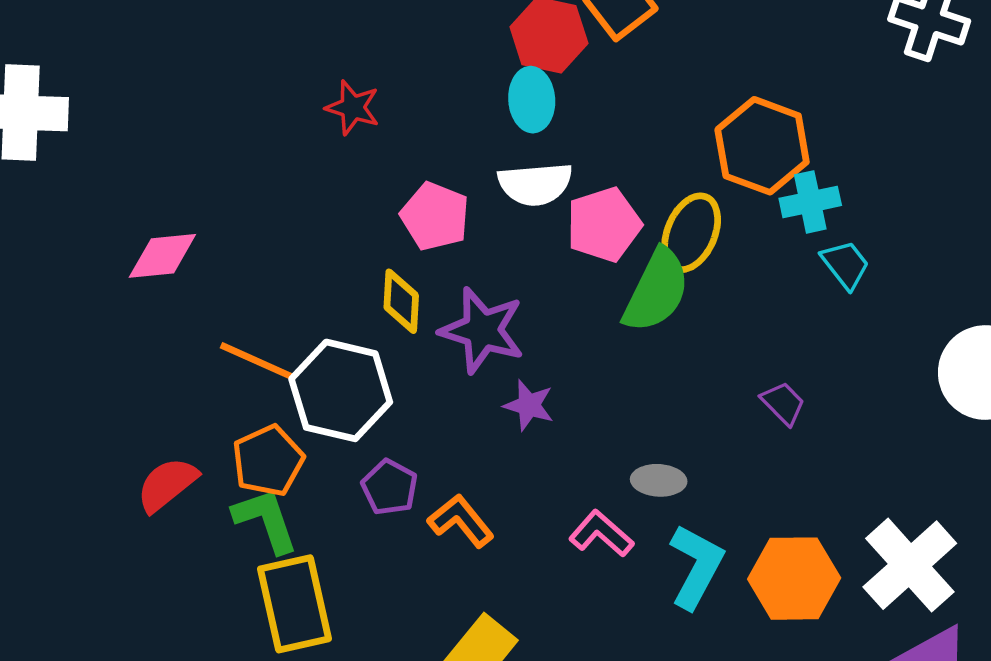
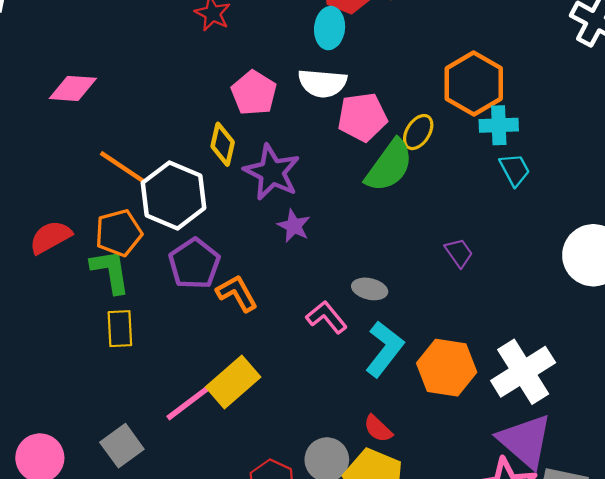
yellow ellipse: (691, 233) -> (418, 132), size x0.7
purple pentagon: (390, 487) -> (194, 264), size x1.4
yellow rectangle: (295, 604) -> (120, 329), size x0.6

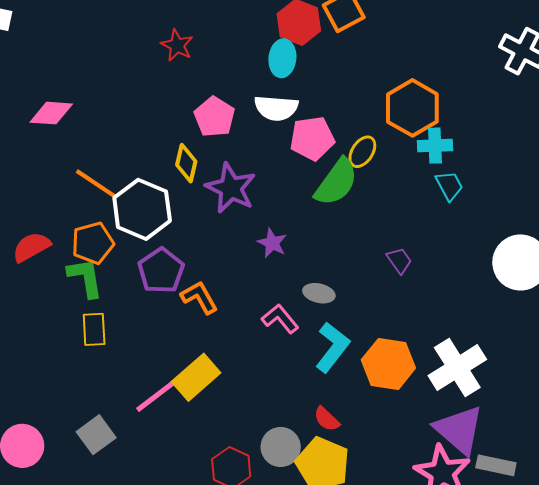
purple star: (294, 226) -> (272, 243), moved

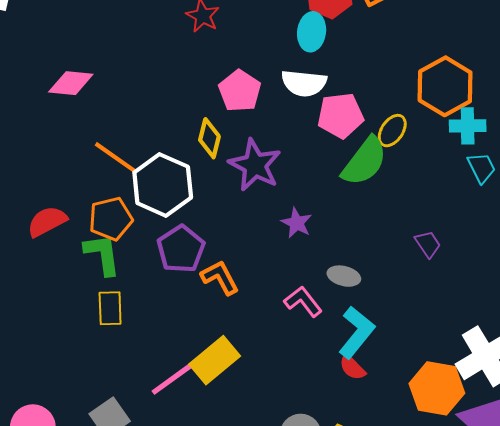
orange hexagon: (388, 364) -> (437, 388), moved
red semicircle: (327, 419) -> (352, 367), moved

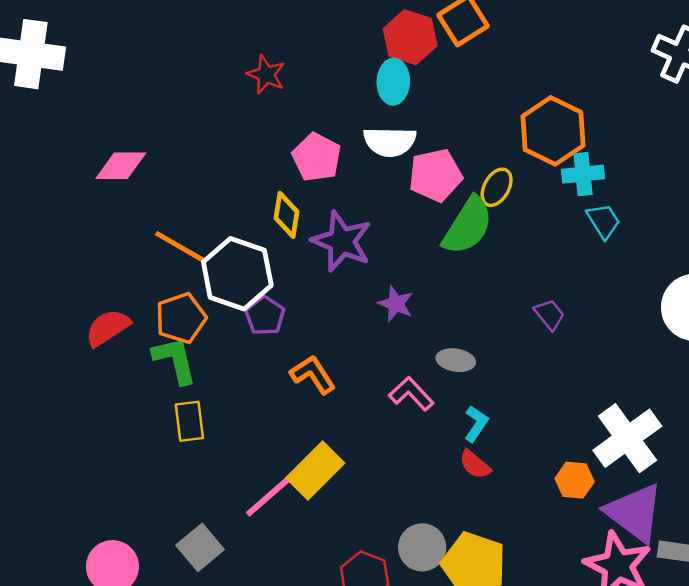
purple pentagon: (181, 249) -> (265, 316), moved, size x0.7
cyan L-shape: (357, 332) -> (476, 424), size x0.6
orange hexagon: (437, 388) -> (575, 480), size x0.6

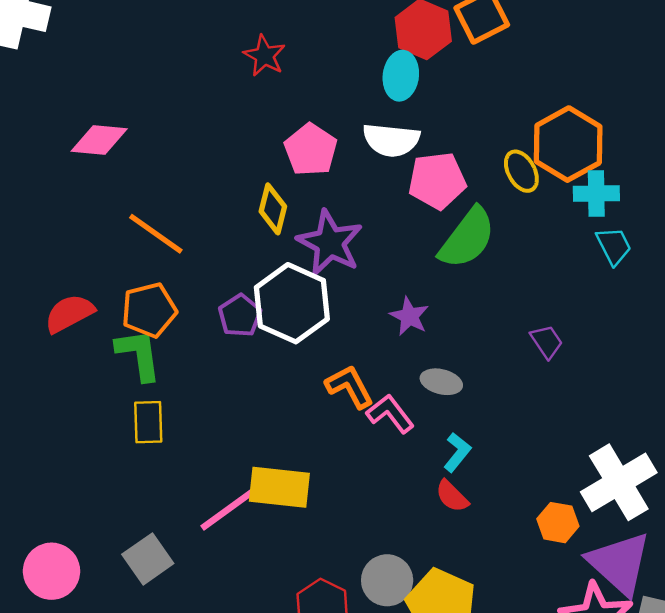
yellow ellipse: (497, 187) -> (521, 171), moved, turned -63
white hexagon: (237, 274) -> (292, 303), moved
purple star: (396, 304) -> (409, 316), moved
orange L-shape: (313, 375) -> (350, 387), moved
yellow rectangle: (315, 471) -> (279, 487), turned 46

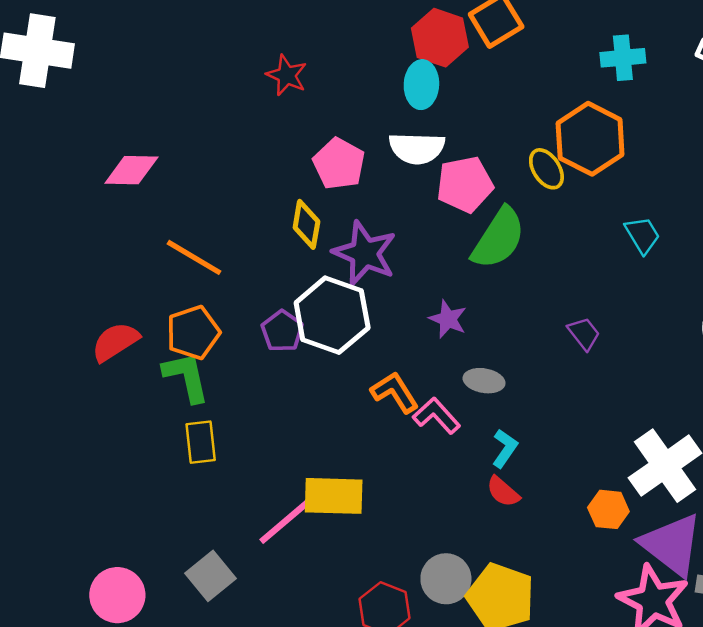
cyan cross: (596, 193) -> (623, 58), moved

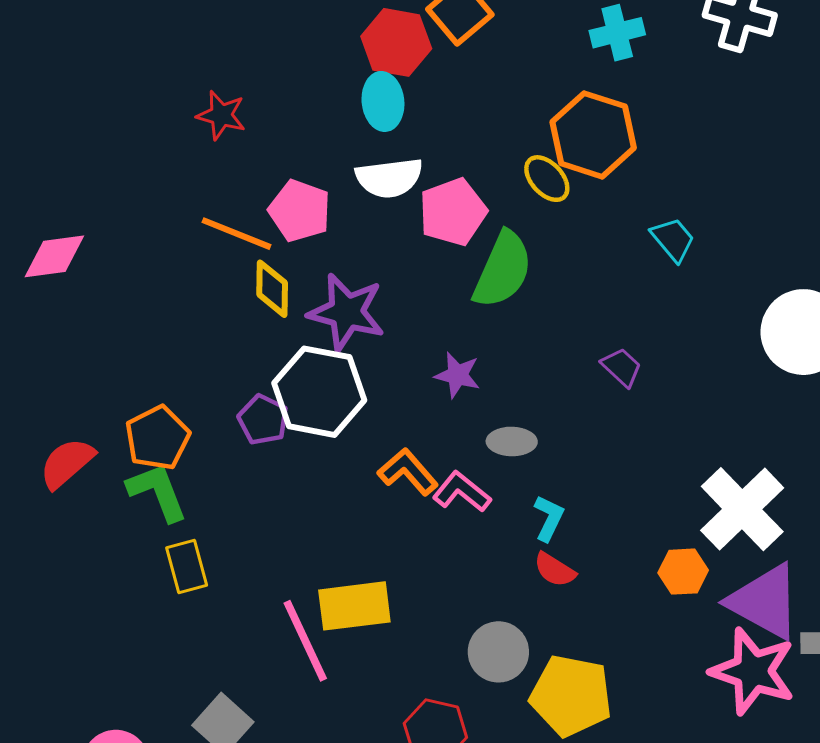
orange line: (194, 257) -> (237, 234), moved
pink line: (289, 518) -> (305, 641), turned -66
gray circle: (446, 579) -> (498, 652), moved

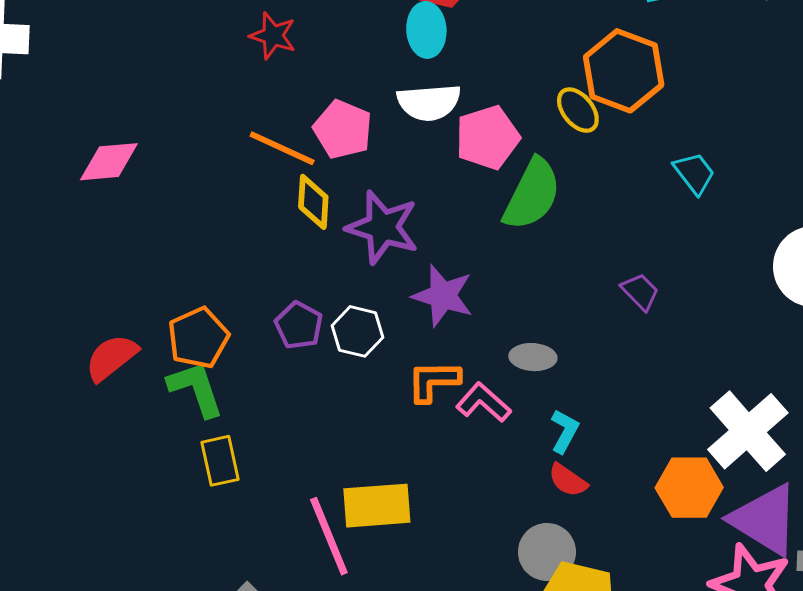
purple star: (457, 375) -> (443, 296), moved, size x1.4
white hexagon: (319, 392) -> (358, 331), moved, size x0.6
orange L-shape: (408, 472) -> (433, 381), turned -52
orange hexagon: (683, 572) -> (689, 488), size x1.4
gray circle: (498, 652) -> (547, 552), moved

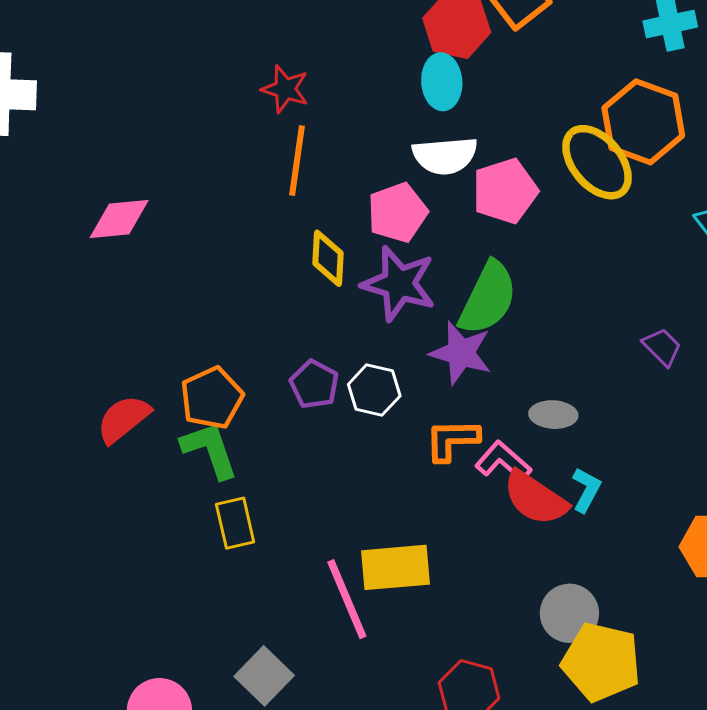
yellow ellipse: (578, 110) -> (597, 162), size x1.6
pink pentagon: (343, 129) -> (397, 212), moved, turned 30
orange line: (282, 148) -> (297, 161), moved, turned 74
green semicircle: (532, 194) -> (488, 298), moved
red semicircle: (568, 480) -> (535, 498), moved, size x1.6

